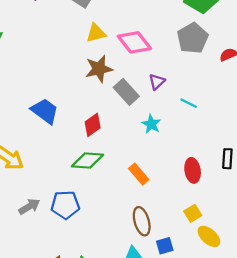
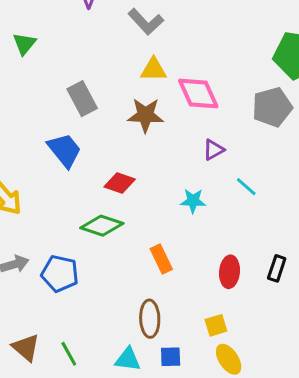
gray rectangle: (126, 92) -> (82, 99), moved
cyan star: (151, 124) -> (193, 201), turned 30
red diamond: (93, 125) -> (120, 183), turned 40

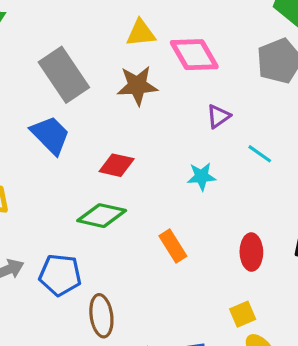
gray rectangle: (82, 99) -> (64, 75), size x1.4
brown ellipse: (150, 319) -> (101, 316), moved

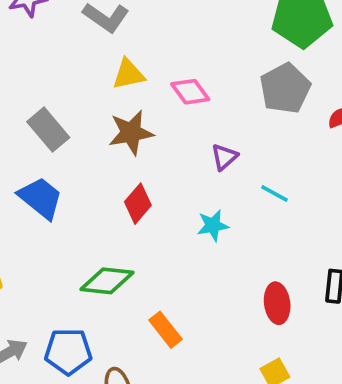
pink diamond: (194, 55) -> (190, 92), size x0.7
gray rectangle: (64, 75) -> (48, 130), size x0.7
red diamond: (117, 165) -> (138, 204), moved, turned -56
orange rectangle: (173, 246) -> (166, 330), moved

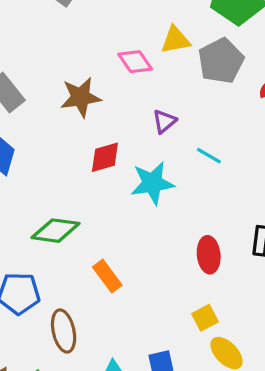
yellow triangle: (128, 74) -> (175, 40), moved
red diamond: (138, 204) -> (105, 157), moved, turned 32
cyan star: (213, 226) -> (152, 183), size x1.5

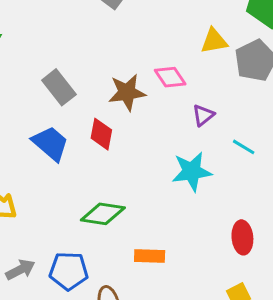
pink diamond: (135, 62) -> (170, 77), moved
red diamond: (105, 157) -> (101, 134), moved, turned -64
orange rectangle: (107, 276) -> (150, 256), turned -52

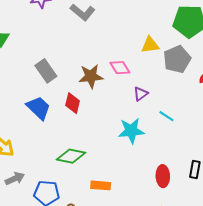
gray arrow: (20, 270) -> (15, 179), moved

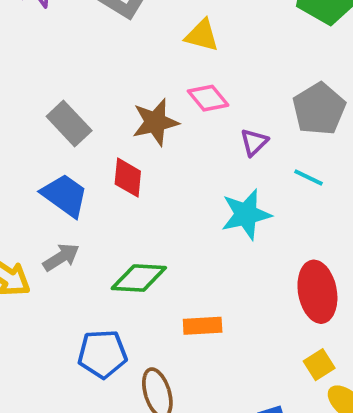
yellow triangle: (150, 45) -> (202, 35), moved, turned 30
gray pentagon: (177, 59) -> (319, 109), moved
red ellipse: (163, 176) -> (317, 292), size x1.4
gray arrow: (15, 179) -> (61, 257), moved

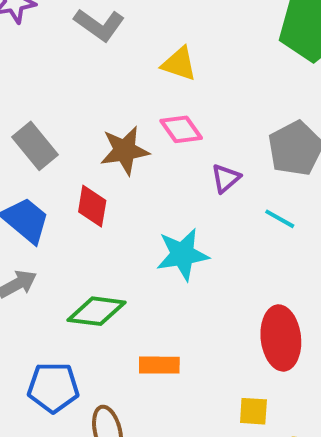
cyan star: (246, 214) -> (183, 254), moved
yellow square: (319, 365) -> (253, 411), moved, turned 32

